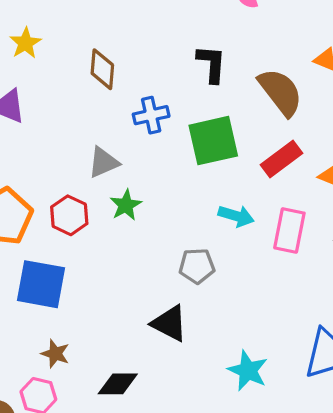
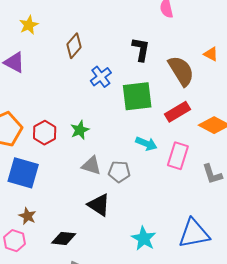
brown diamond: (102, 69) -> (74, 46), turned 30
blue cross: (151, 115) -> (101, 77), turned -30
gray triangle: (103, 162) -> (91, 165), moved, turned 35

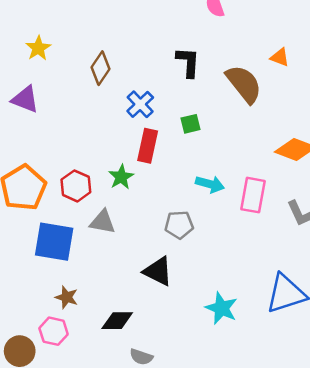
green square: (137, 96) -> (191, 124), size x0.5
red rectangle: (178, 112) -> (148, 146), moved, turned -40
gray triangle: (91, 165) -> (102, 222), moved

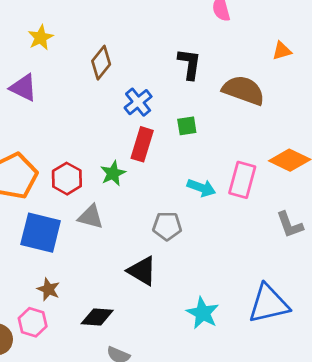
orange triangle: (280, 57) -> (282, 51), moved, turned -42
brown semicircle: (244, 84) -> (244, 90), turned -36
pink rectangle: (253, 195) -> (242, 180), moved

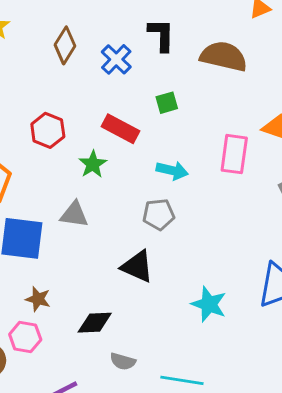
blue cross: (138, 102) -> (116, 59), moved
red rectangle: (142, 144) -> (120, 129), turned -72
red hexagon: (67, 179) -> (48, 130), moved
cyan arrow: (201, 188) -> (172, 170), moved

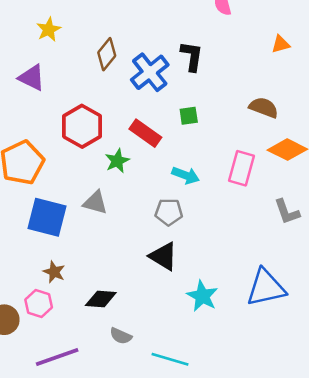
brown semicircle: (224, 56) -> (264, 108), moved, size x0.7
blue cross: (116, 59) -> (150, 72), size x1.4
red hexagon: (48, 130) -> (82, 126), size x1.4
black triangle: (137, 266) -> (163, 256), moved

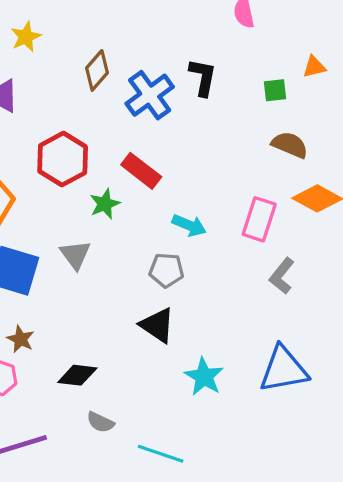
green square: (189, 116) -> (275, 90), moved
gray triangle: (95, 202) -> (75, 255), turned 36
gray L-shape: (287, 212) -> (282, 276), moved, turned 56

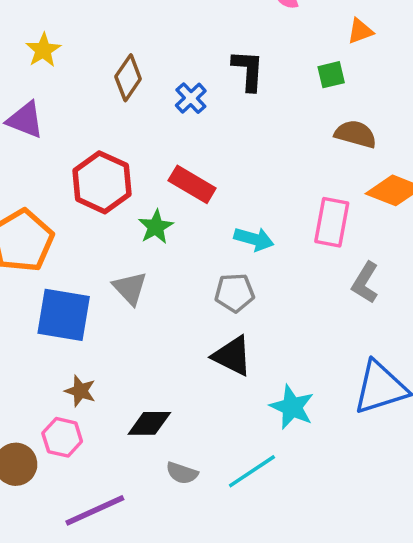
orange triangle: (314, 67) -> (360, 31), moved
blue cross: (150, 95) -> (191, 98), size x0.6
cyan line: (161, 454) -> (252, 471), moved, turned -45

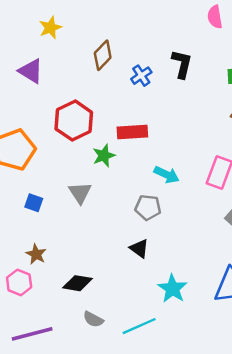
red rectangle: (192, 184) -> (132, 132), turned -44
blue square: (64, 315) -> (34, 203), size x0.5
black triangle: (232, 356) -> (139, 248), size x0.7

